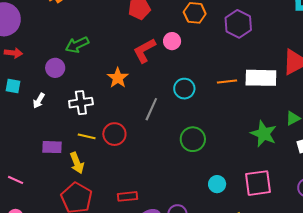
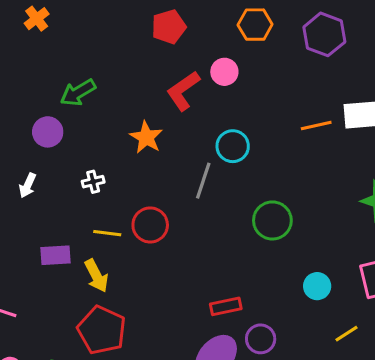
cyan circle: (184, 89) -> (233, 146), moved
white cross: (81, 103) -> (93, 182), size x0.6
red rectangle: (128, 196) -> (226, 306), moved

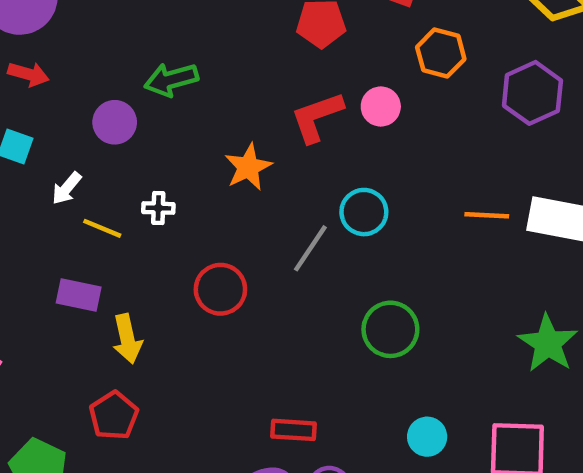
yellow line: (107, 233) -> (102, 228), moved
red pentagon: (102, 330) -> (114, 416), size x0.7

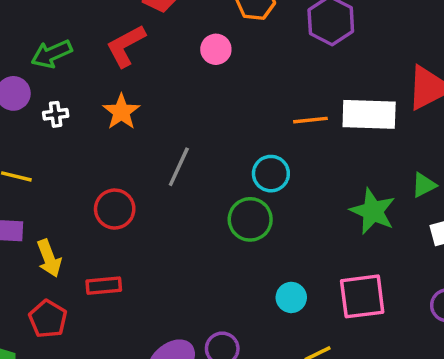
red L-shape: (317, 117) -> (126, 46), moved
white cross: (158, 208) -> (56, 114), moved
cyan circle: (364, 212) -> (271, 174), moved
red rectangle: (294, 430) -> (104, 286), moved

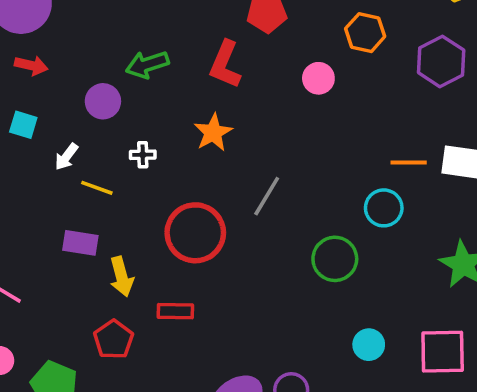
red L-shape: (126, 46) -> (225, 64), turned -45
white cross: (56, 114) -> (143, 155), moved
cyan circle: (271, 174) -> (384, 208), moved
red circle: (115, 209) -> (195, 233), size x1.4

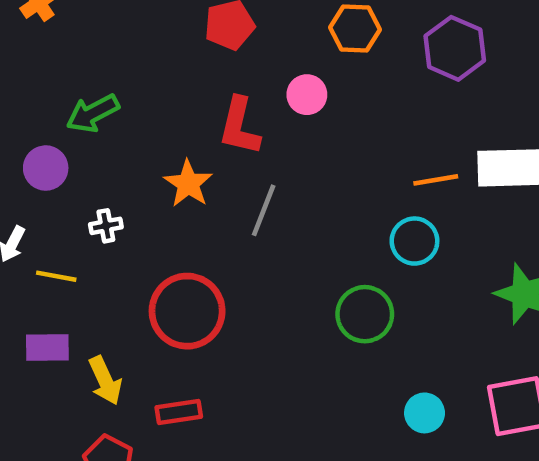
red L-shape: (225, 64) -> (239, 126), moved
gray line: (267, 196) -> (264, 210), moved

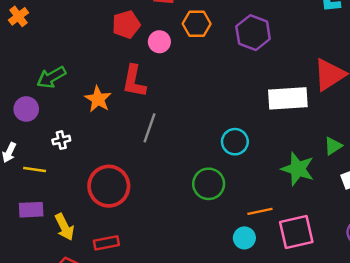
pink circle: (307, 95) -> (159, 42), moved
orange line: (436, 180) -> (260, 211), moved
orange star: (188, 184) -> (98, 99), moved

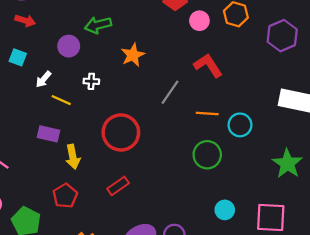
red L-shape: (134, 81) -> (208, 65), moved, turned 120
orange line: (260, 211) -> (207, 113), moved
red rectangle: (106, 243) -> (118, 186), moved, turned -40

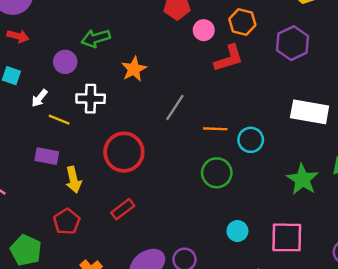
red L-shape: (208, 65) -> (229, 58), moved, turned 108
white cross: (91, 81) -> (91, 99), size x1.6

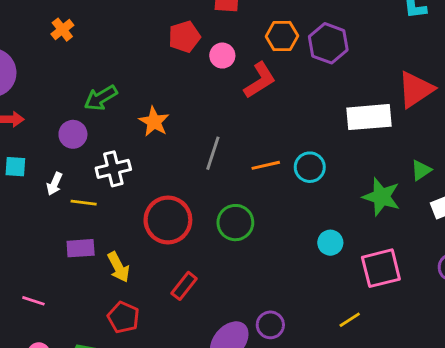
orange hexagon: (242, 22) -> (282, 36), moved
green circle: (217, 173) -> (235, 223), moved
cyan circle: (237, 231) -> (330, 243), moved

